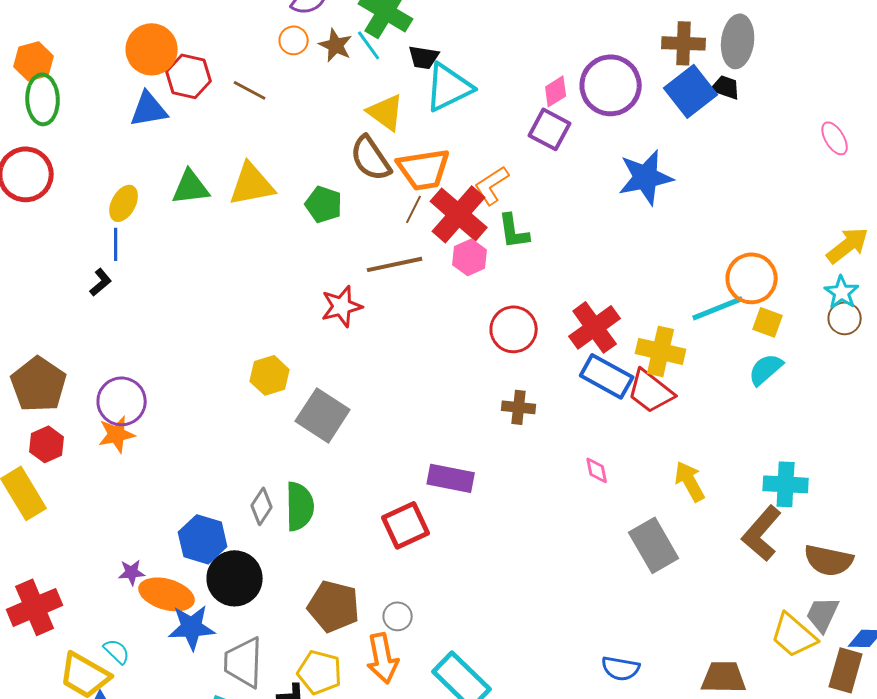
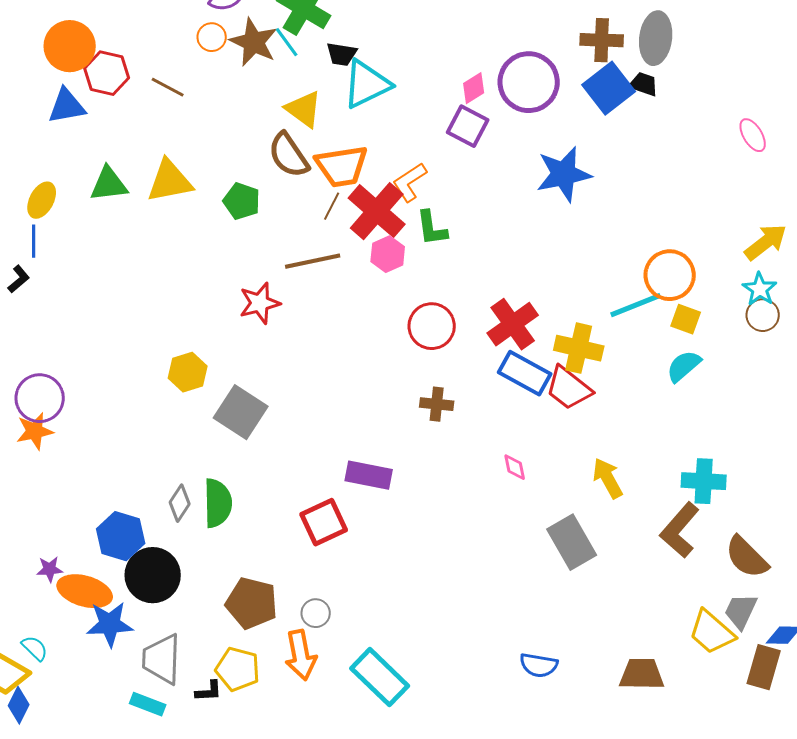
brown star: (336, 45) -> (254, 42), size x1.4
brown semicircle: (829, 560) -> (747, 557), turned 33

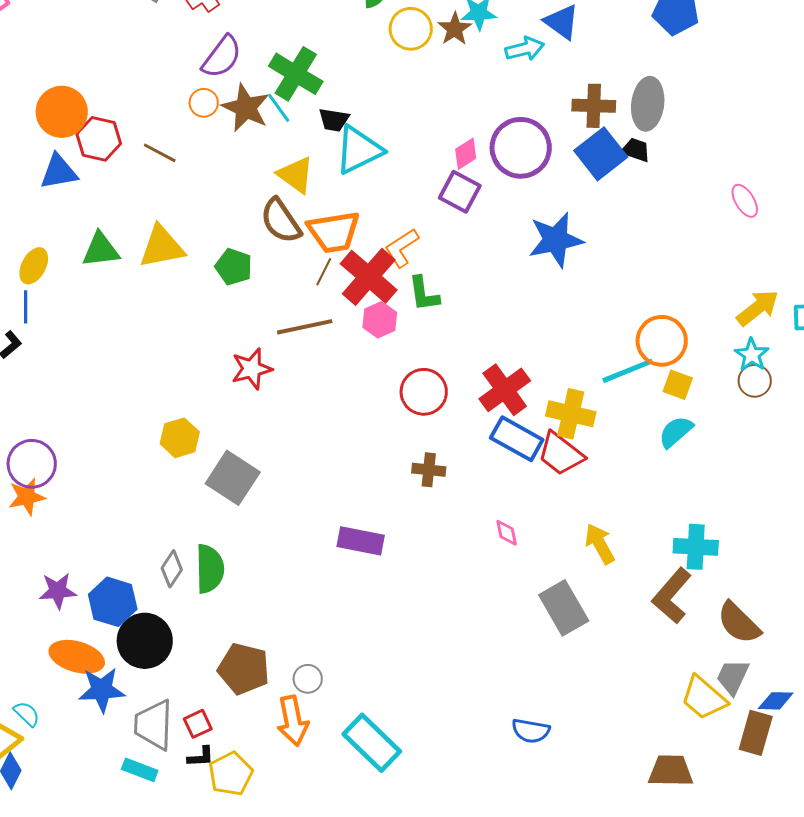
red square: (324, 522) -> (198, 724), moved, size x0.6
purple star: (50, 569) -> (58, 591), moved, size x1.4
yellow pentagon: (238, 669) -> (231, 774), moved, turned 30
brown trapezoid: (642, 674) -> (671, 771), moved

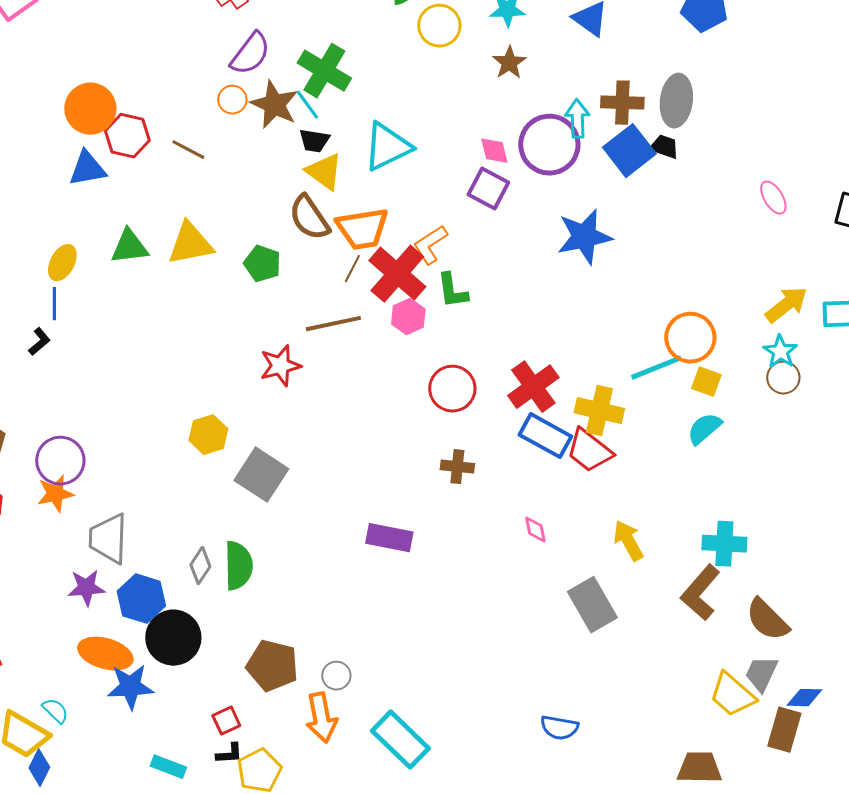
brown star: (455, 29) -> (509, 63), moved
cyan arrow: (525, 49) -> (577, 119), moved, turned -78
black trapezoid: (334, 120) -> (314, 141), moved
pink diamond: (466, 154) -> (494, 151), turned -72
gray trapezoid: (154, 725) -> (108, 539), moved

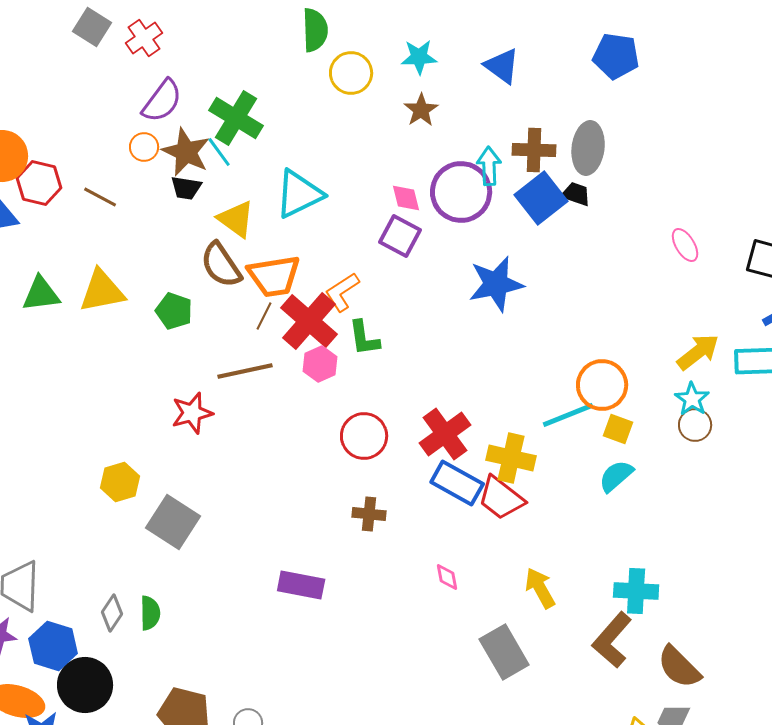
black trapezoid: (314, 141) -> (186, 188), moved
green semicircle: (238, 566) -> (150, 613), size x0.7

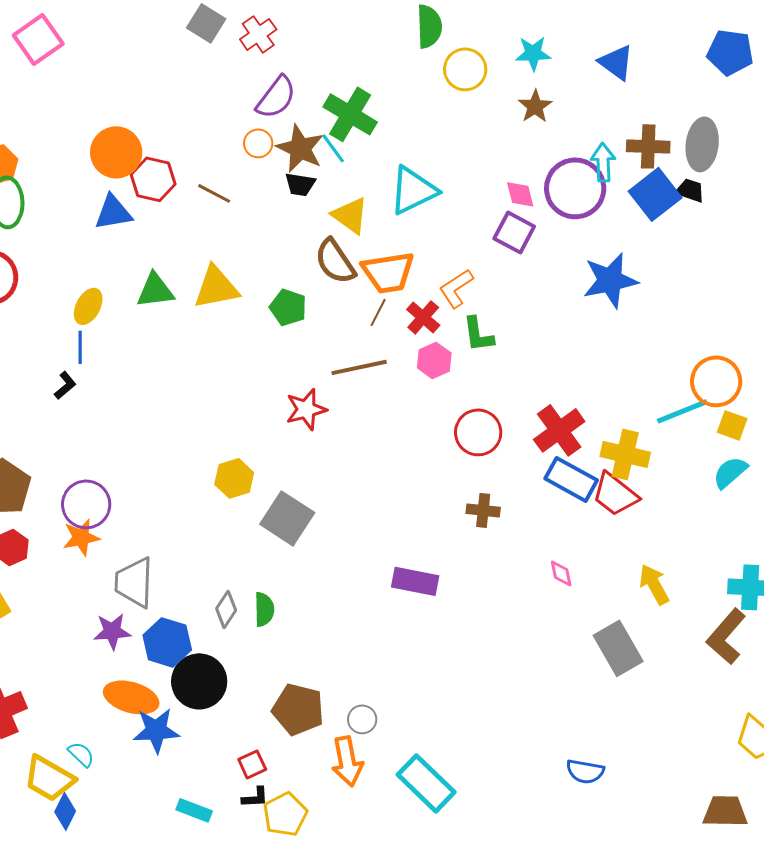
red cross: (309, 321) -> (423, 317), size x0.6

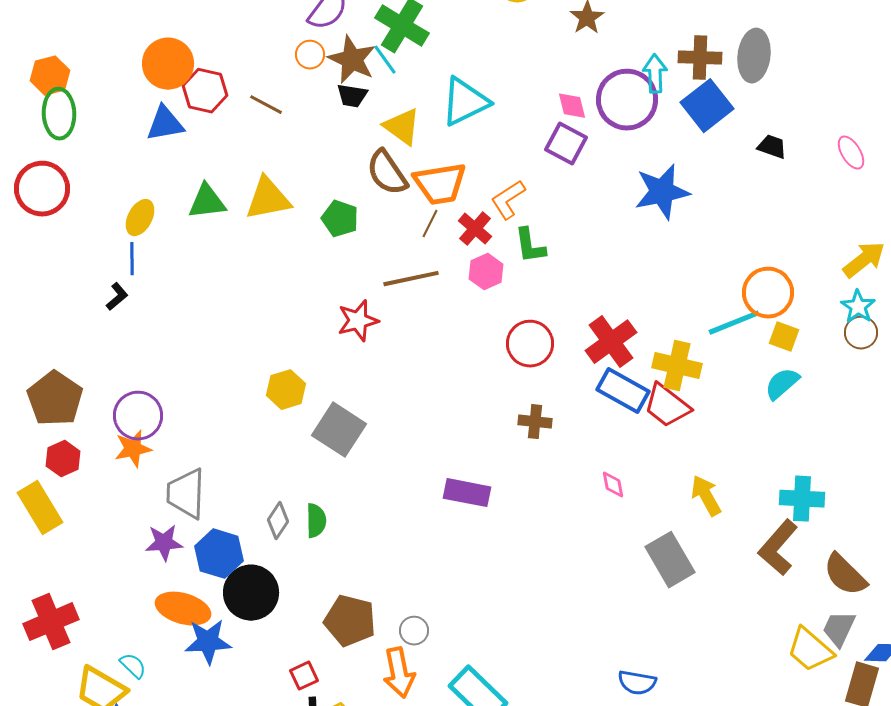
black trapezoid: (690, 190) -> (772, 147), moved

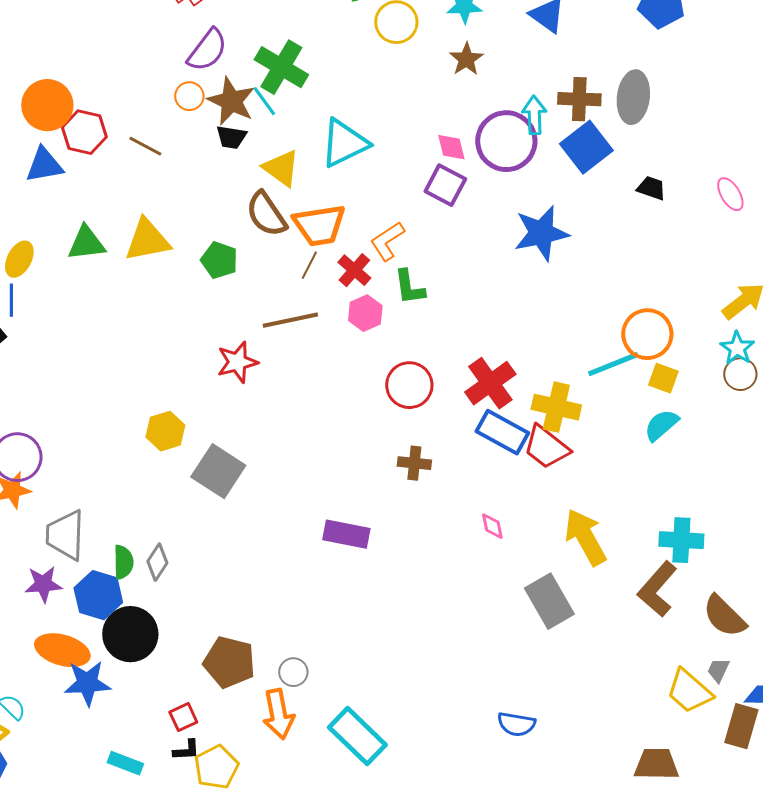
yellow arrow: (706, 496) -> (585, 537), size x1.4
green semicircle: (316, 521) -> (123, 562), moved
gray trapezoid: (839, 629) -> (718, 670), size x0.7

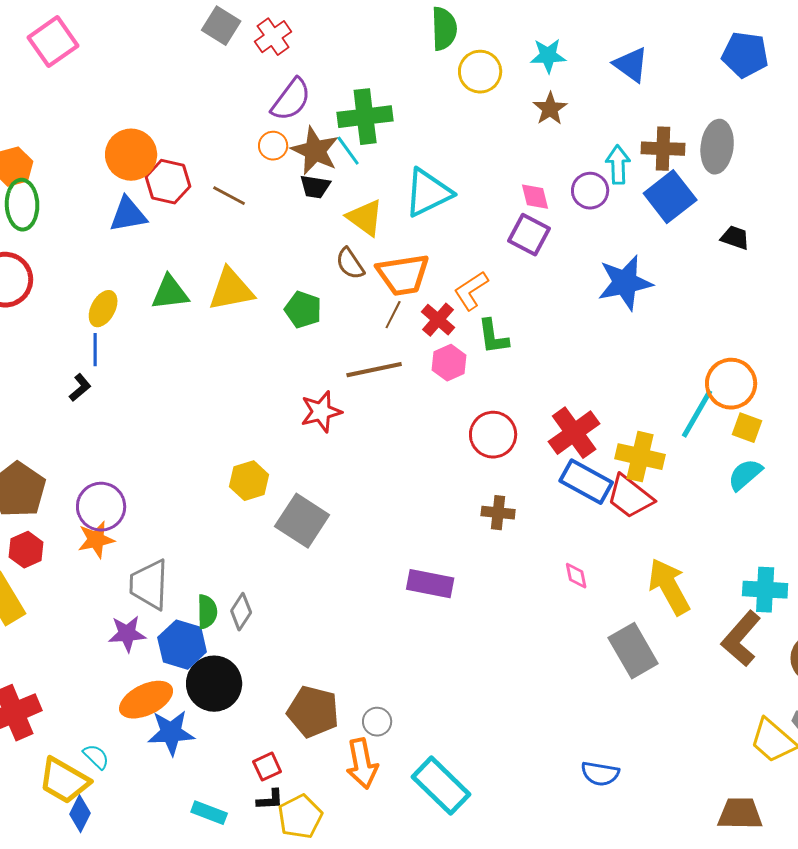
green cross: (281, 67) -> (365, 117), turned -38
purple circle: (506, 141) -> (590, 191), size x0.6
brown semicircle: (266, 214) -> (350, 264), size x0.7
cyan line: (613, 364) -> (697, 414), turned -38
orange ellipse: (62, 650) -> (146, 700), turned -42

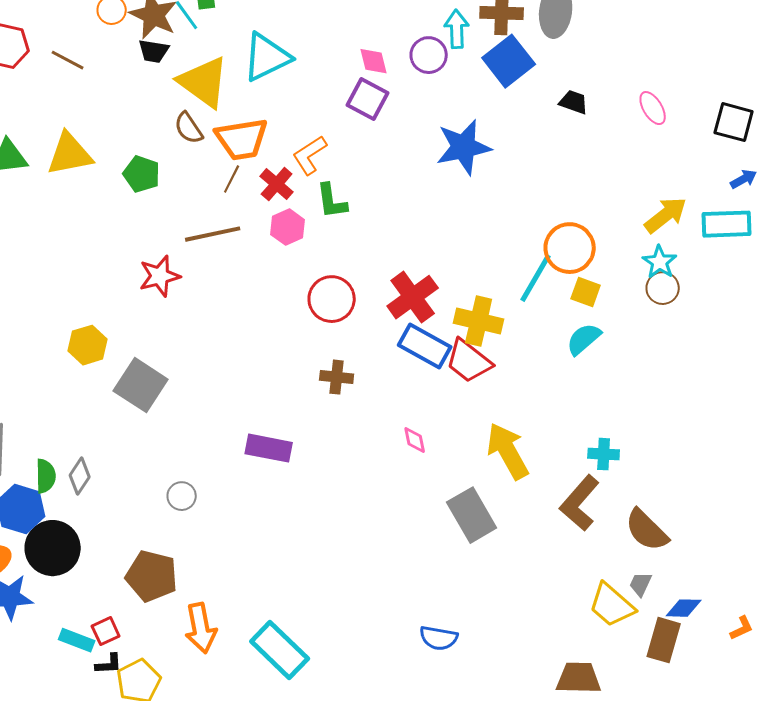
yellow triangle: (365, 218) -> (204, 82), size x1.4
cyan cross: (765, 590) -> (604, 454), size x0.7
gray circle: (377, 722) -> (182, 496), moved
cyan rectangle: (209, 813) -> (77, 640), moved

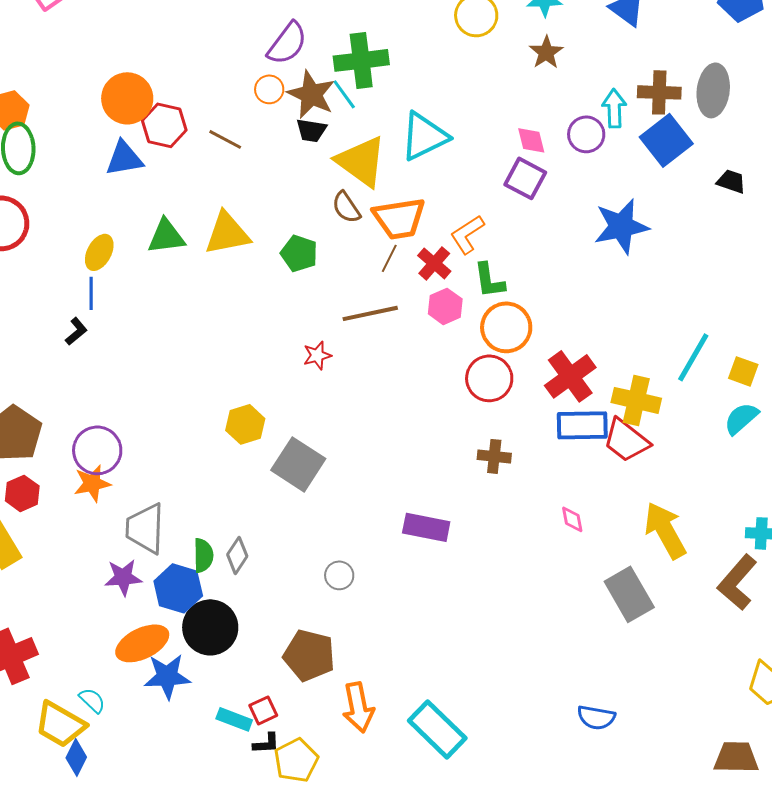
orange circle: (570, 248) -> (506, 327), moved
red star: (160, 276) -> (317, 355), size x0.7
blue rectangle: (425, 346) -> (582, 425), turned -30

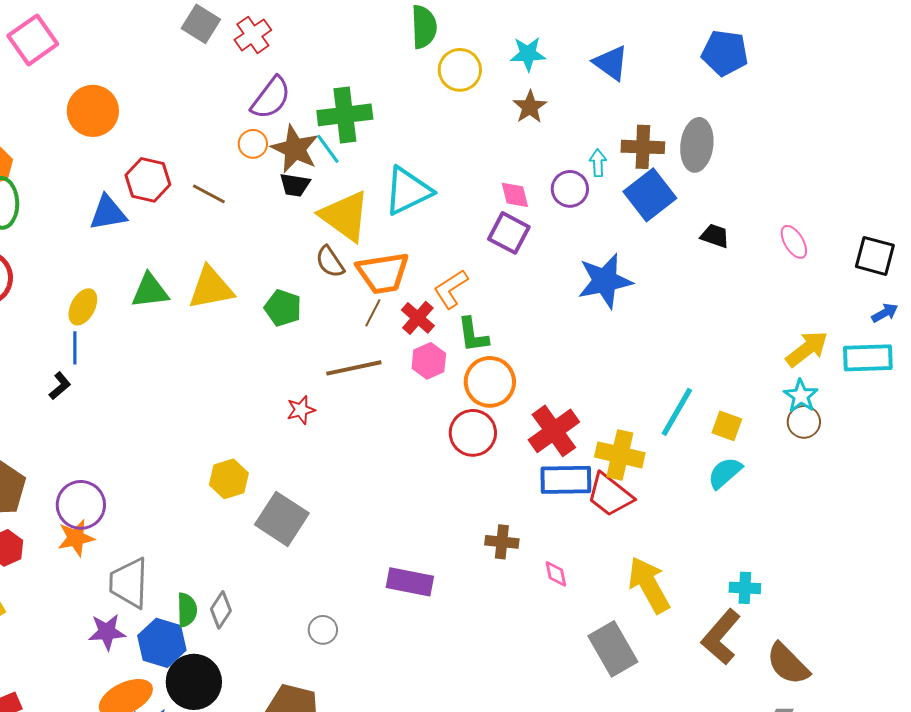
orange circle: (127, 98) -> (93, 111), moved
cyan arrow: (614, 108) -> (598, 163), size x0.7
brown cross: (494, 456) -> (502, 542), moved

